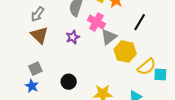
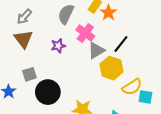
black line: (140, 22) -> (121, 44), moved
gray square: (35, 69) -> (29, 74), moved
black circle: (69, 82) -> (48, 92), size x1.5

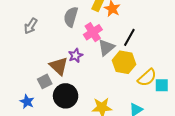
pink cross: (85, 33) -> (93, 32), turned 30
brown triangle: (23, 39) -> (59, 66), moved
purple star: (58, 46) -> (75, 55), moved

